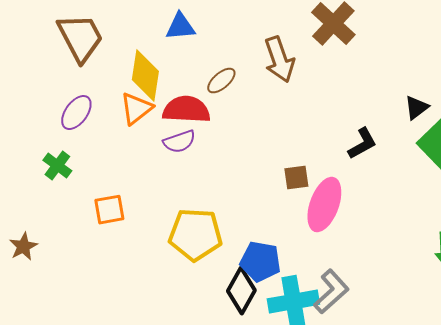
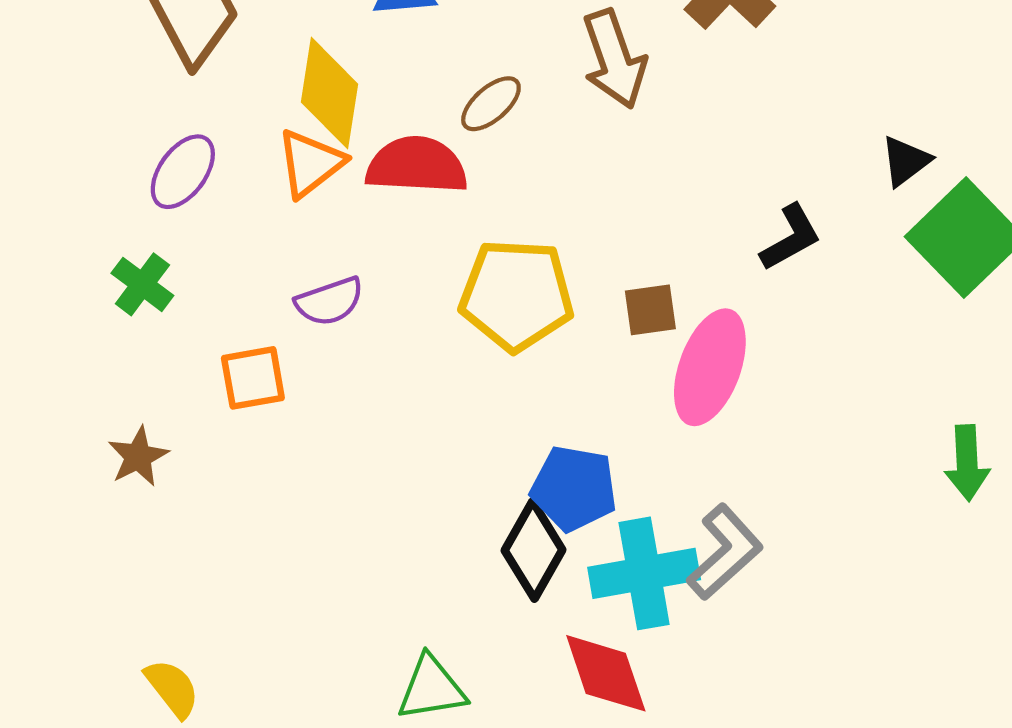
purple semicircle: (179, 142) -> (329, 301), moved
yellow pentagon: (195, 235) -> (516, 295), moved
brown star: (23, 247) -> (138, 457), moved

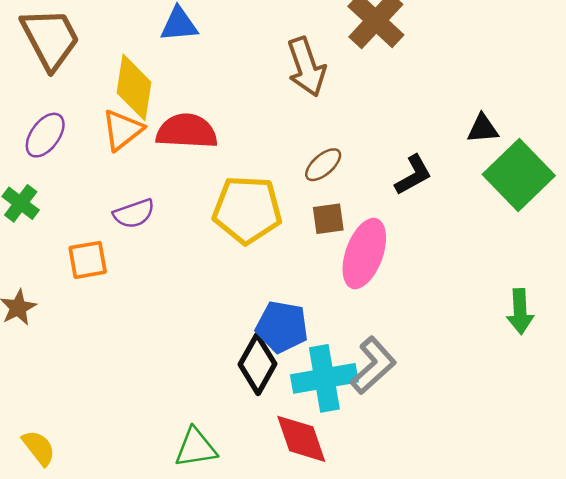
brown ellipse: (491, 104) -> (323, 165), moved
black triangle: (905, 161) -> (483, 129), turned 32

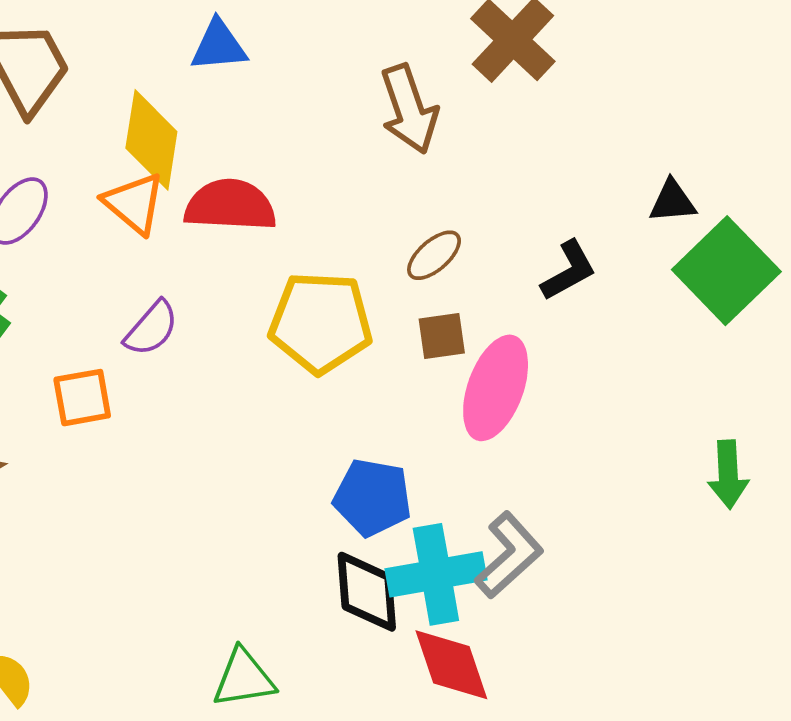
orange triangle: (122, 130) -> (134, 203), turned -42
purple semicircle: (134, 214) -> (151, 328), turned -30
black diamond: (257, 364) -> (367, 592), moved, turned -34
red diamond: (301, 439) -> (451, 665), moved

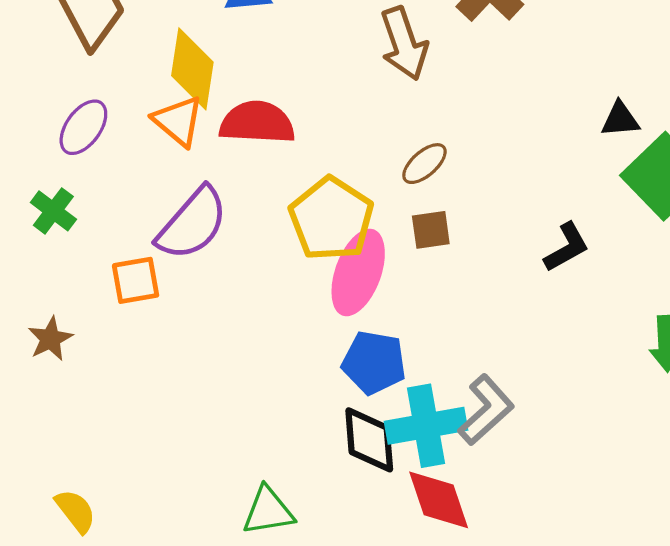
black L-shape: (569, 271) -> (567, 247), moved
yellow pentagon: (321, 323) -> (331, 219), turned 30
purple semicircle: (151, 328) -> (192, 224), size x1.6
pink ellipse: (496, 388) -> (358, 273), moved

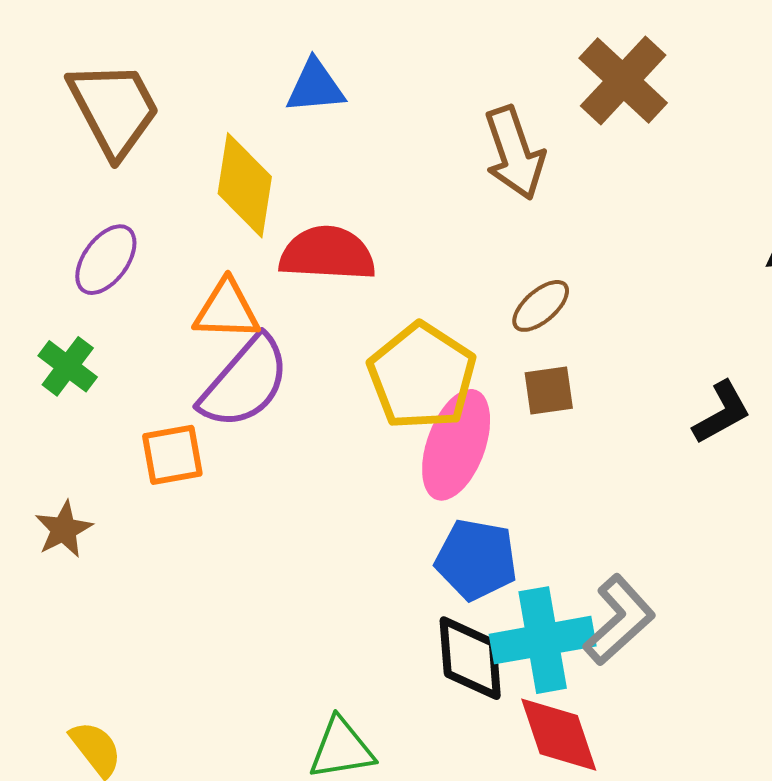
orange triangle: (178, 121) -> (227, 310), moved, turned -38

